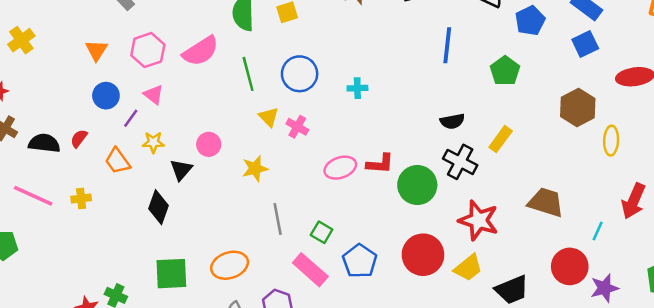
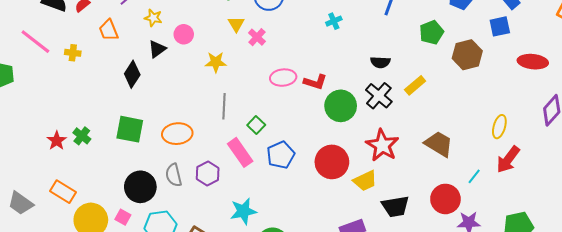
cyan cross: (357, 88) -> (334, 21), moved, turned -35
brown hexagon: (578, 108) -> (467, 55), moved
yellow ellipse: (611, 141) -> (499, 127), moved
yellow star: (153, 142) -> (153, 18), moved

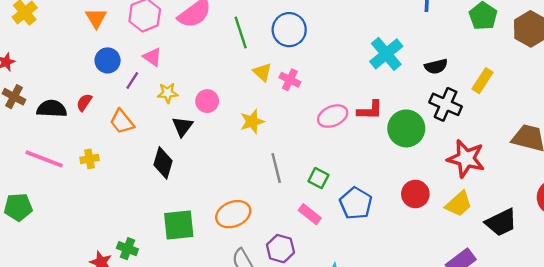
cyan cross: (334, 21) -> (386, 54), moved, size x1.8
pink rectangle: (240, 152) -> (310, 214), size x0.7
red circle: (332, 162) -> (415, 194), size x0.7

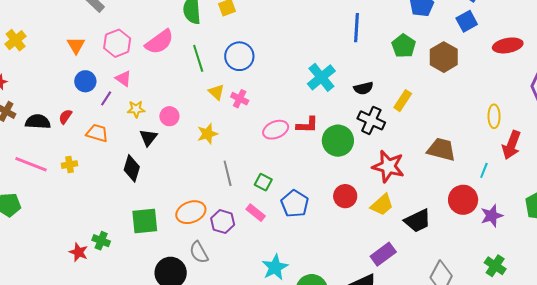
orange trapezoid: (122, 122) -> (97, 133), turned 145
purple hexagon: (280, 249) -> (223, 222), moved

